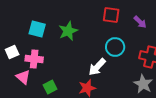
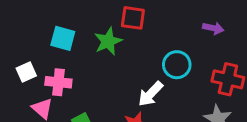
red square: (111, 15) -> (133, 18), moved
purple arrow: (140, 22) -> (213, 28), turned -32

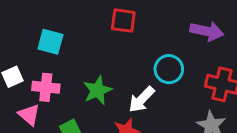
purple arrow: (213, 28) -> (207, 31), size x1.5
green star: (108, 41) -> (97, 90), moved

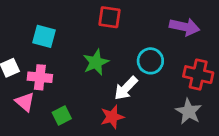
green star: (97, 90) -> (96, 62), moved

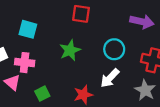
white arrow: (126, 88) -> (110, 78), moved

